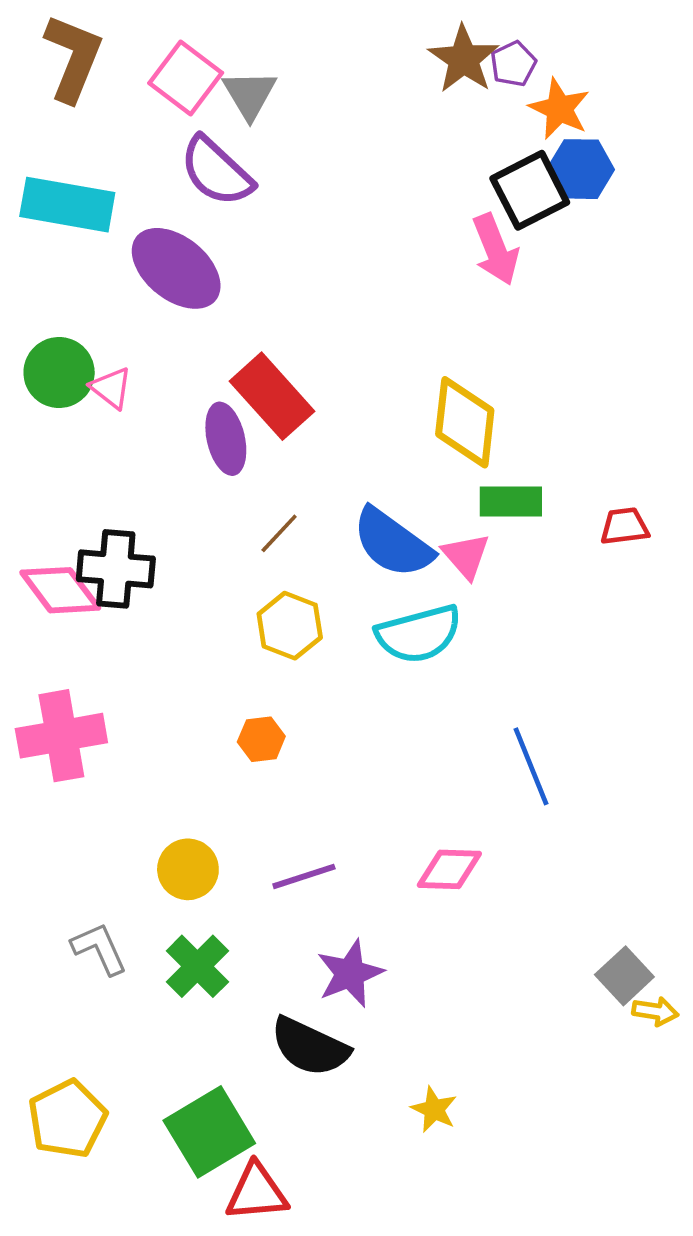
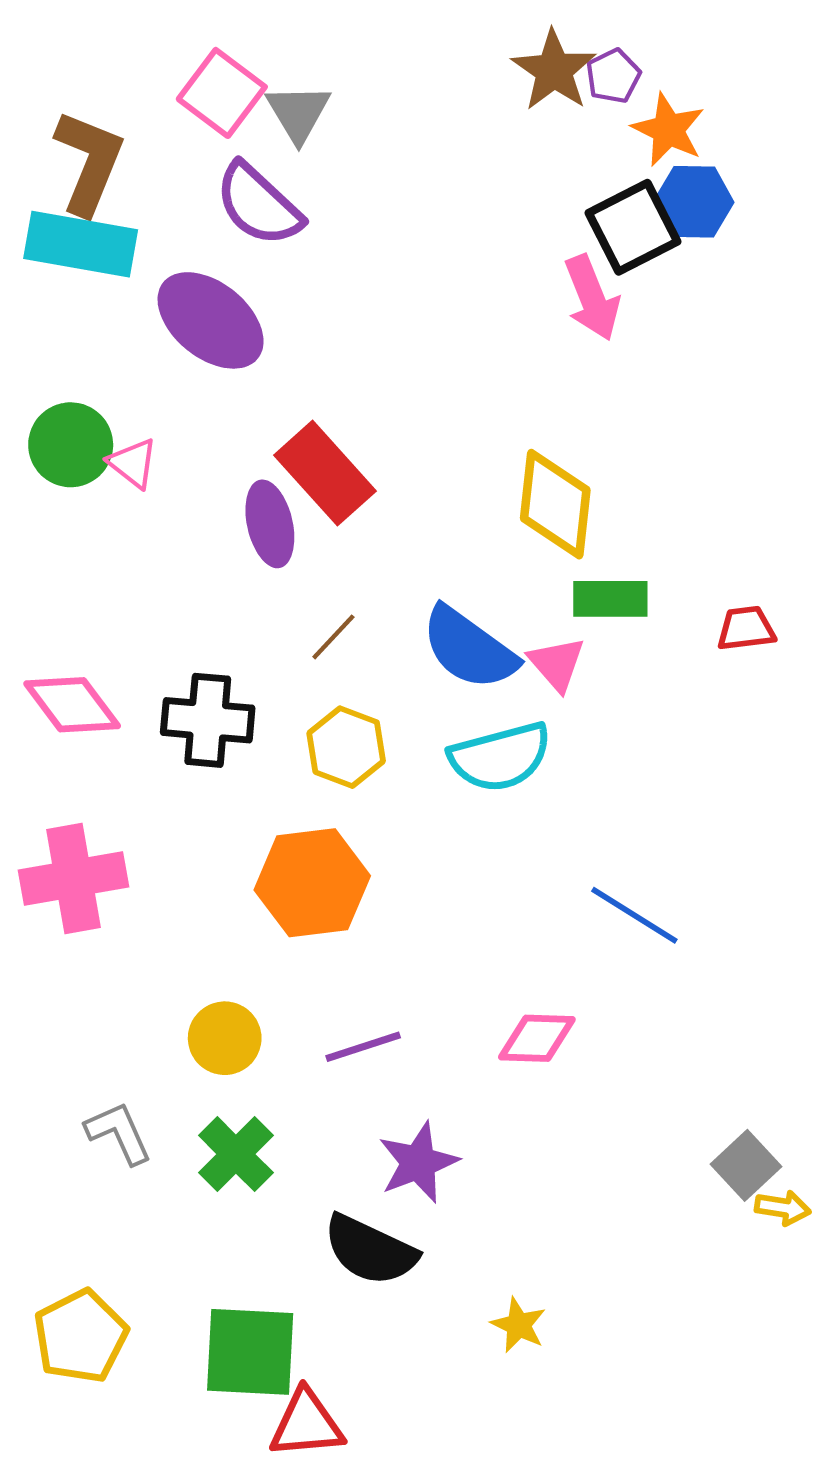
brown L-shape: (73, 58) -> (89, 162), moved
black cross: (116, 569) -> (208, 720), moved
orange hexagon: (261, 739) -> (312, 883), size x2.0
blue line: (531, 766) -> (634, 915), turned -36
green square: (209, 1132) -> (250, 1352), turned 34

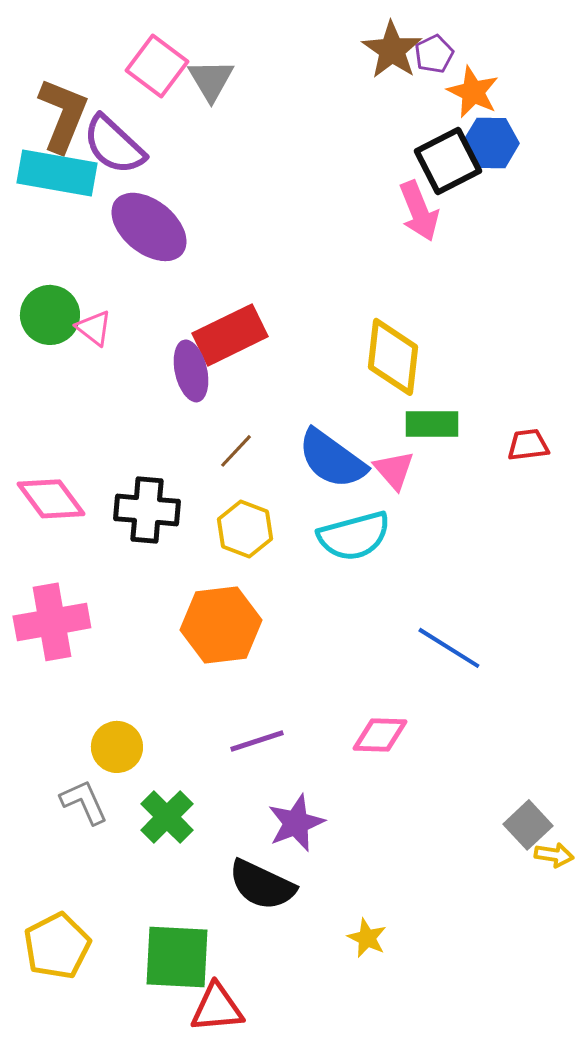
purple semicircle: (259, 205) -> (114, 145), moved
red rectangle: (325, 473) -> (230, 335), turned -74
yellow circle: (225, 1038) -> (117, 747), moved

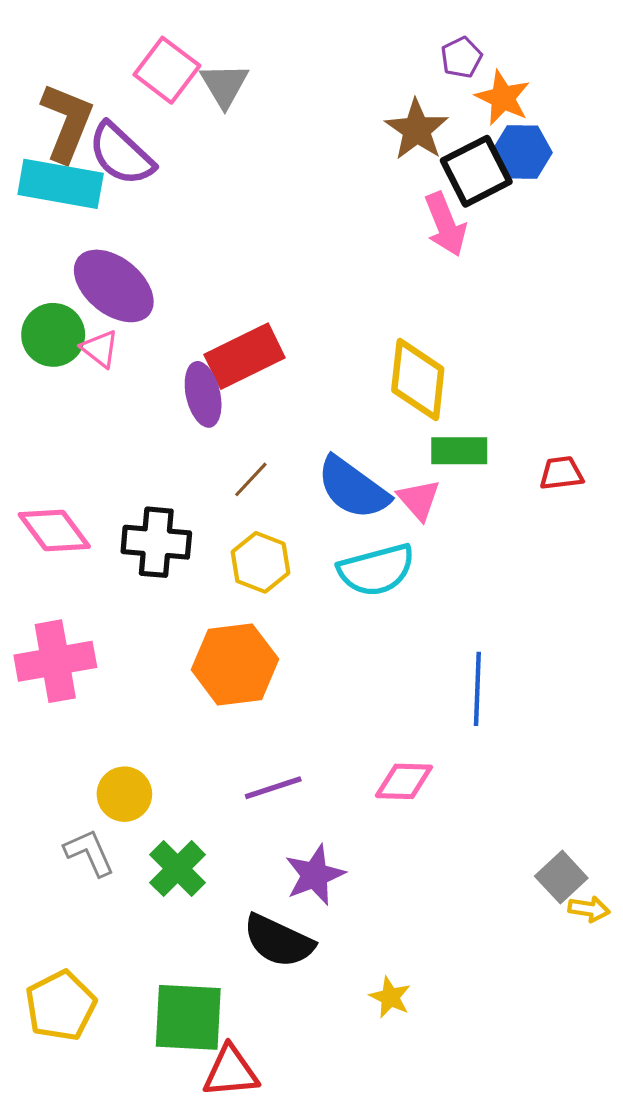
brown star: (392, 50) -> (417, 130), moved
purple ellipse: (149, 227) -> (114, 286), moved
blue line: (449, 648) -> (477, 689), turned 60

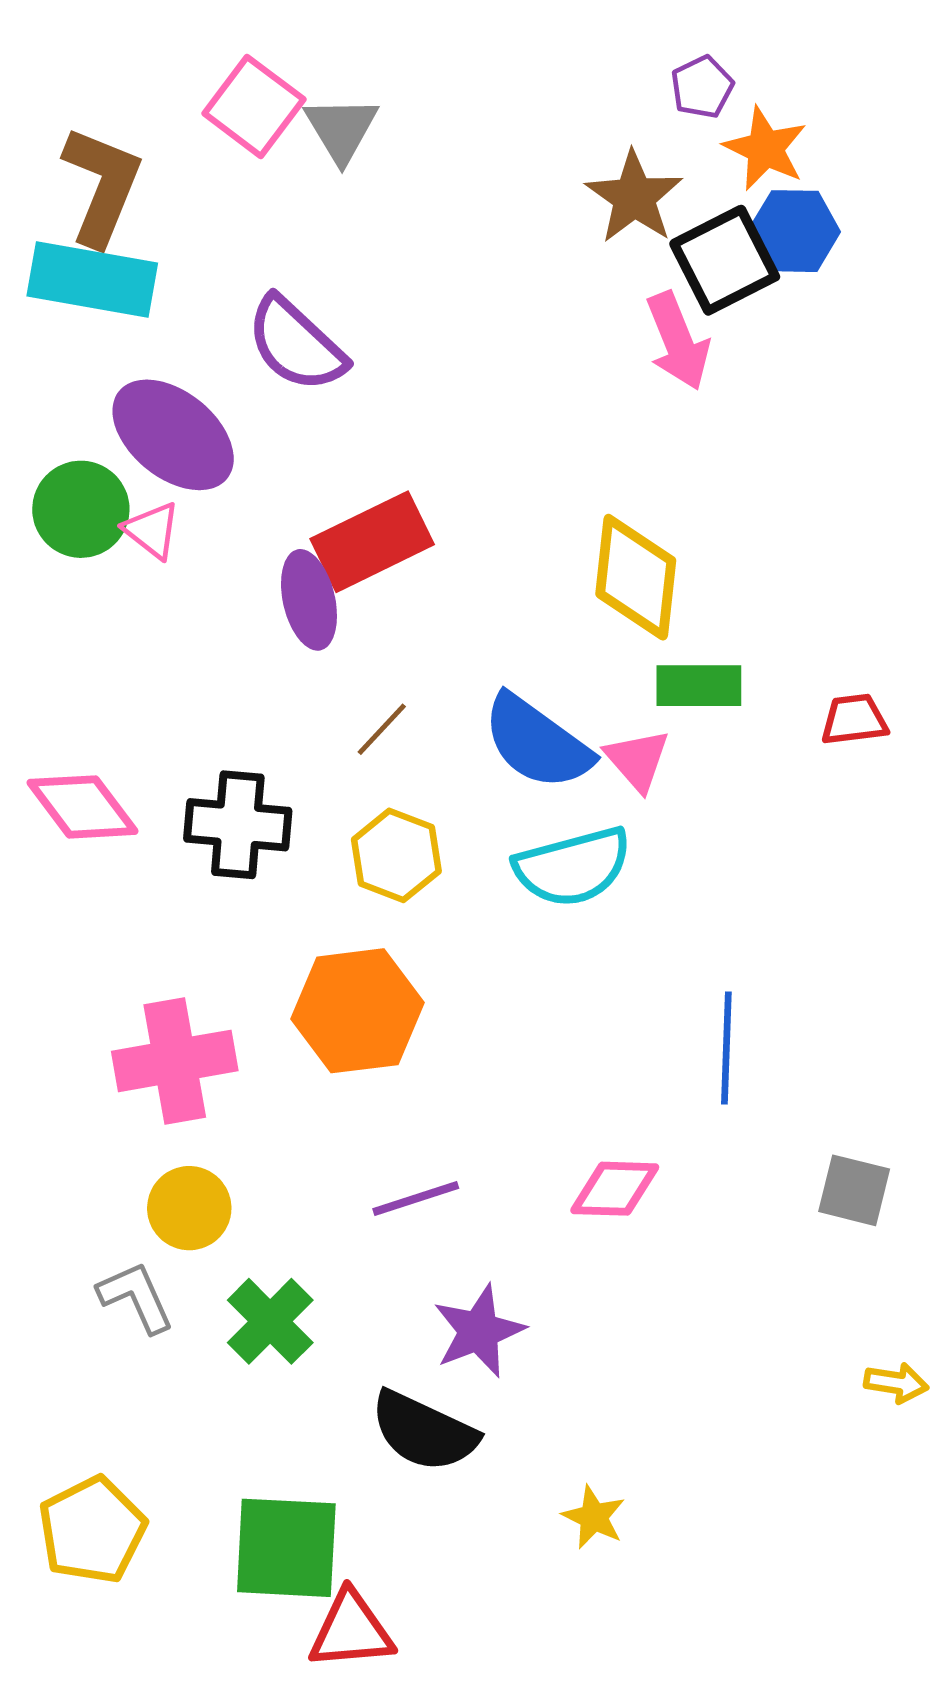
purple semicircle: (121, 154) -> (296, 344), moved
pink cross: (55, 661) -> (175, 1061), moved
gray square: (561, 877) -> (854, 1190), moved, turned -33

